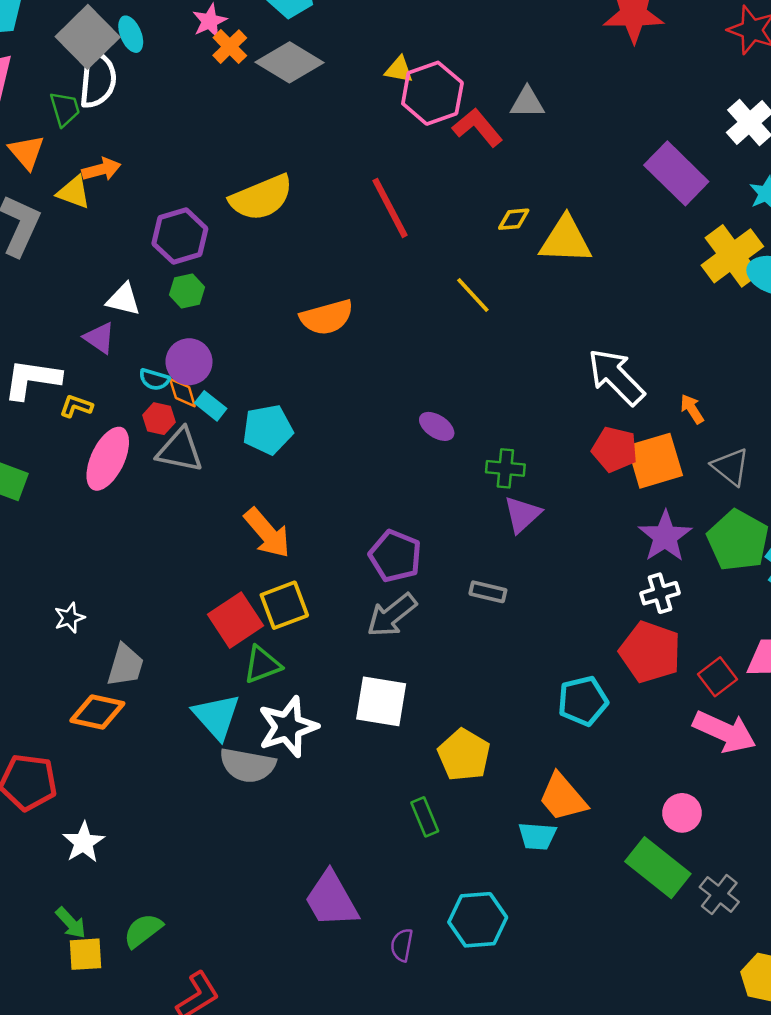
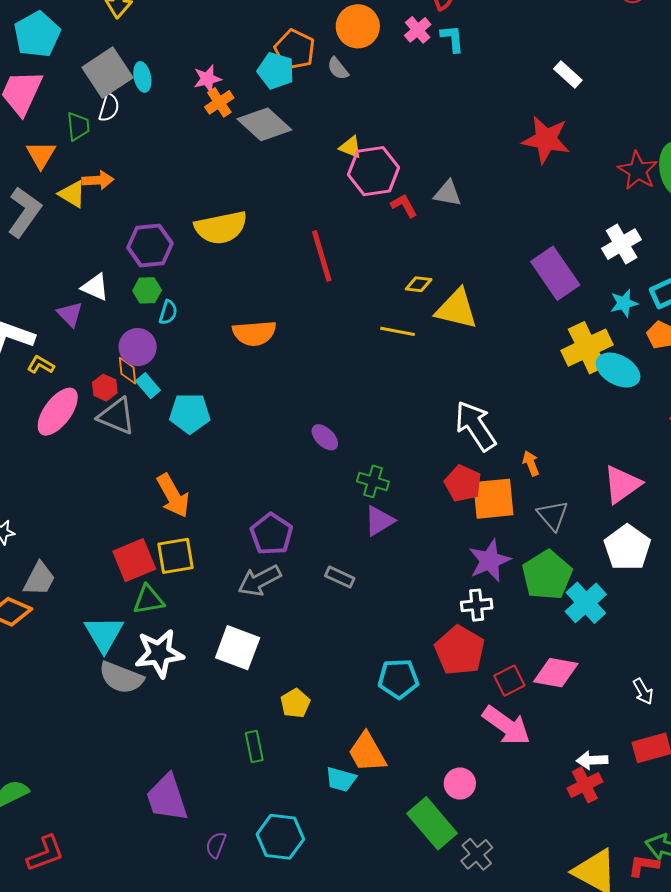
white semicircle: (98, 79) -> (109, 108), size x0.6
red L-shape: (477, 127) -> (404, 206), size x0.7
yellow line: (473, 295) -> (398, 331), moved, turned -48
cyan semicircle: (154, 379) -> (168, 312), moved, turned -100
yellow pentagon: (464, 755) -> (295, 703), size x0.7

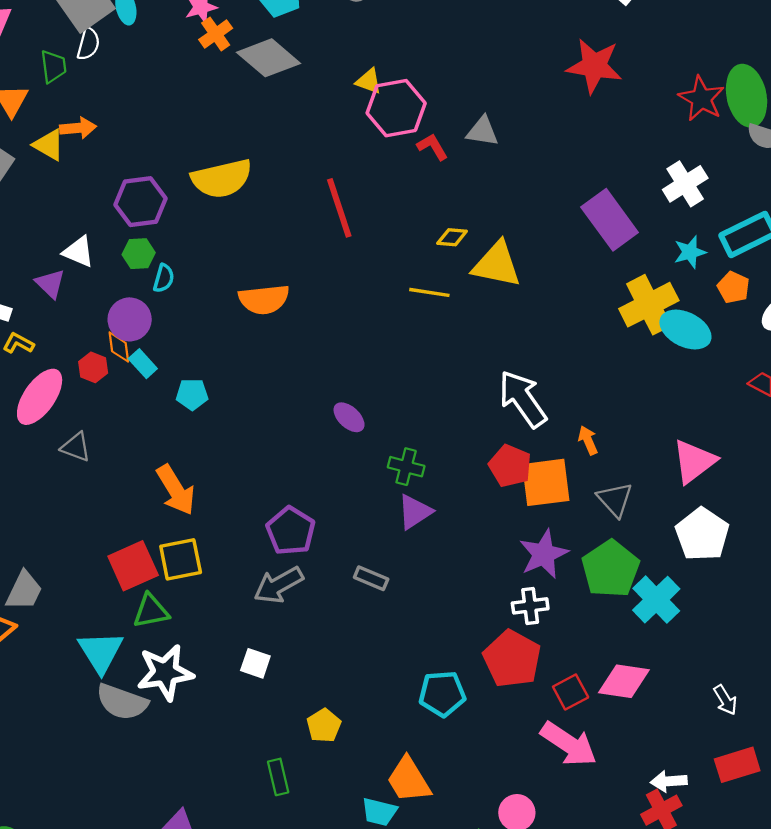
cyan pentagon: (190, 413) -> (192, 394), size x0.7
gray triangle: (117, 416) -> (76, 447), moved, size x0.7
white square: (238, 648) -> (255, 663), size x0.6

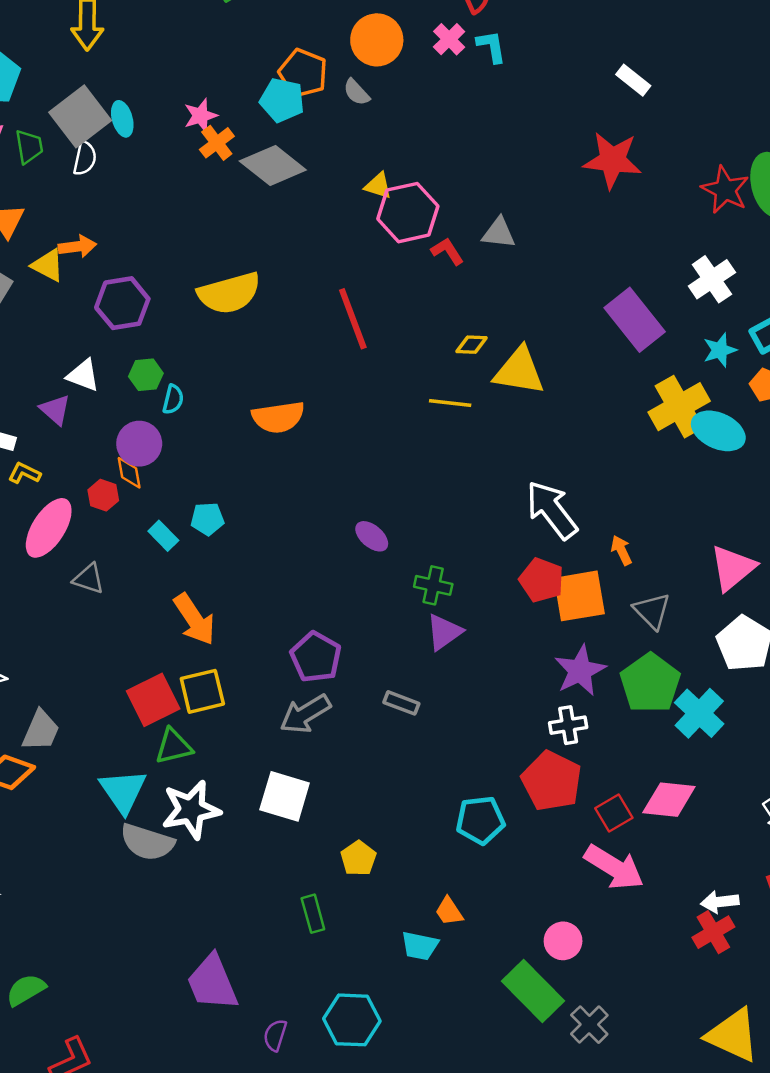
green trapezoid: (53, 66) -> (29, 147), moved
purple hexagon: (140, 202) -> (122, 303), moved
cyan rectangle: (143, 364) -> (163, 536), moved
white square: (255, 663) -> (285, 796), size x1.6
orange trapezoid: (409, 780) -> (449, 911), size x0.6

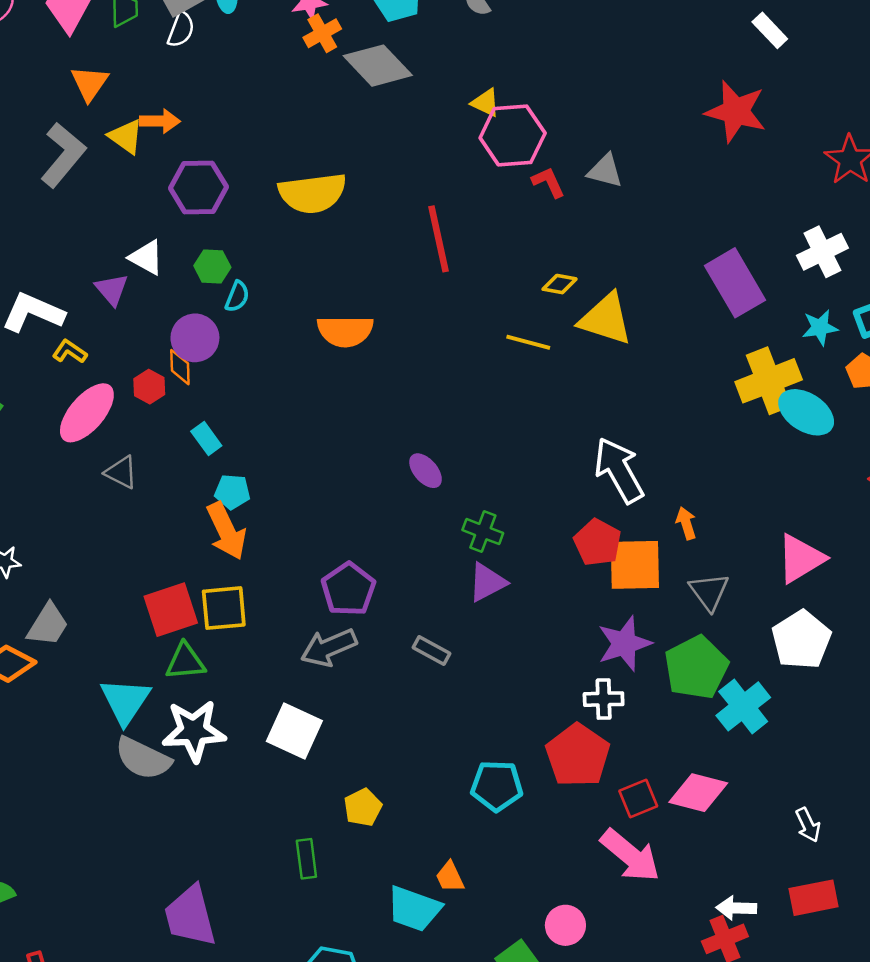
cyan pentagon: (207, 519) -> (232, 492), moved
cyan trapezoid: (420, 946) -> (414, 909), size x1.4

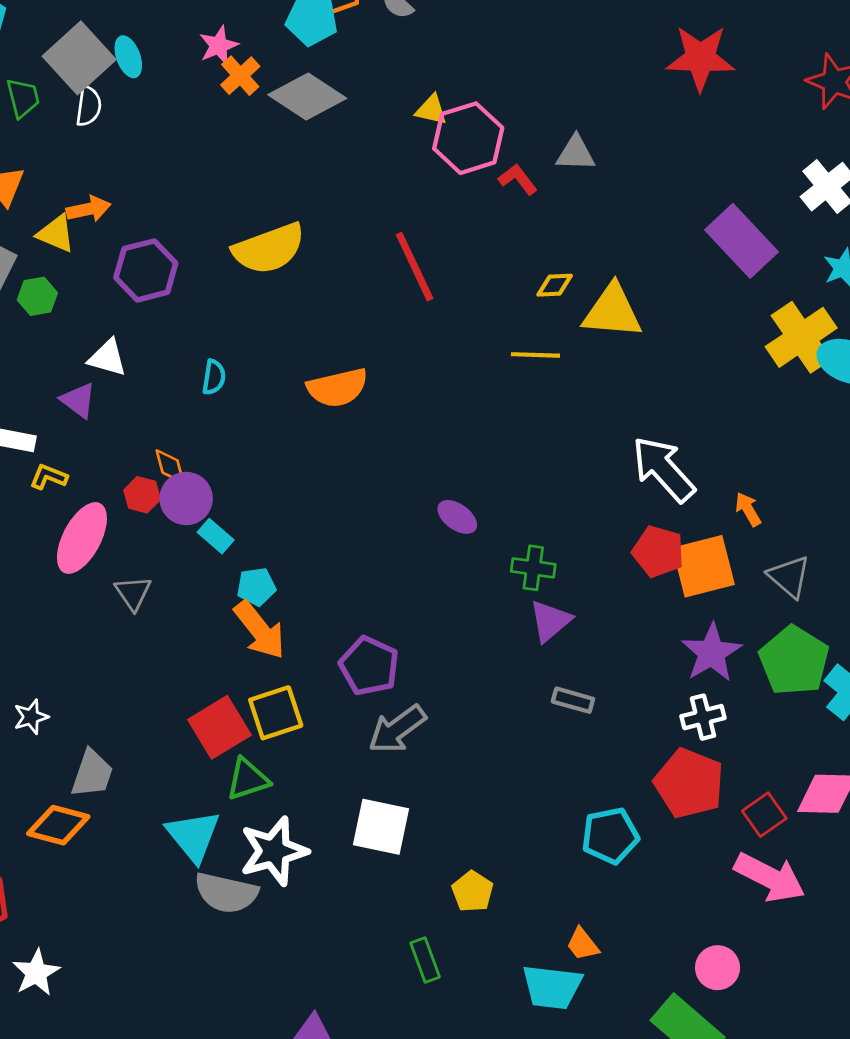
green hexagon: (212, 266) -> (37, 296), moved
purple circle: (195, 338) -> (186, 498), moved
gray triangle: (121, 472) -> (133, 593), turned 42
purple pentagon: (348, 589) -> (369, 666), moved
gray rectangle: (431, 650) -> (573, 700), moved

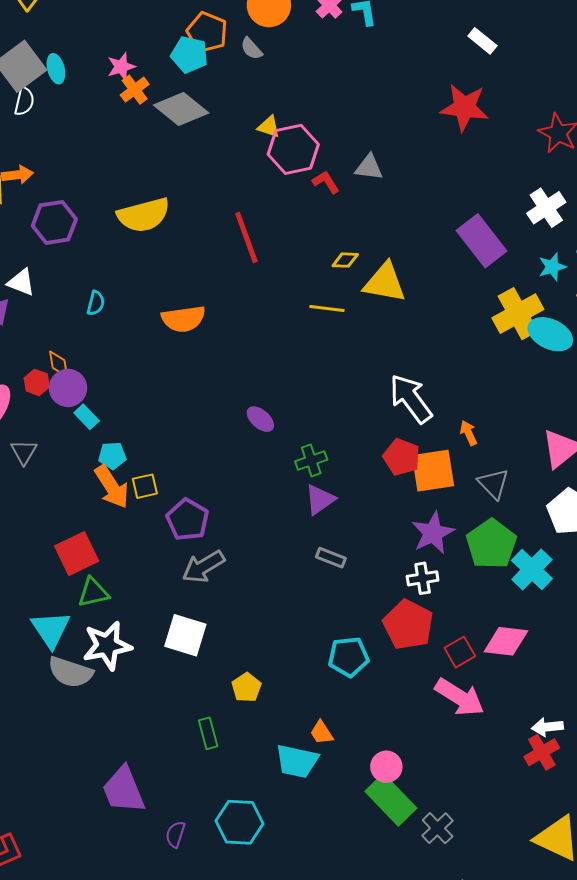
green cross: (533, 568) -> (311, 460), turned -32
yellow square: (276, 713) -> (145, 486), moved, size x0.7
pink circle: (718, 968) -> (386, 767), moved

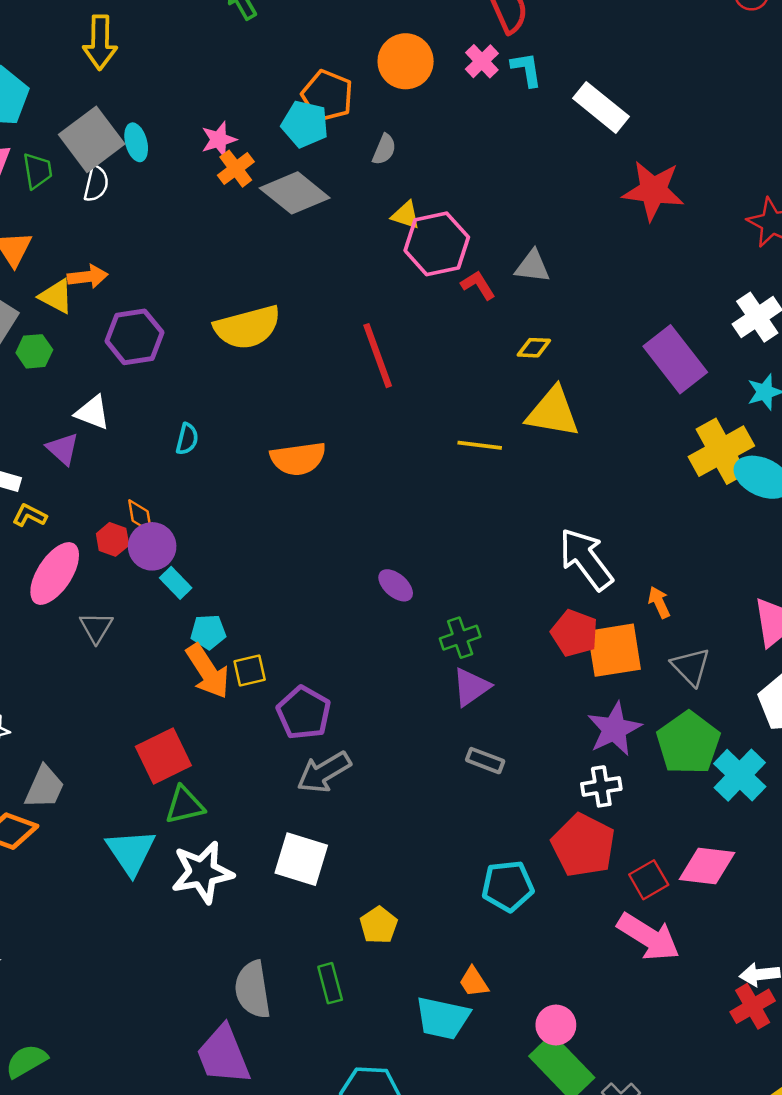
white rectangle: (482, 41) -> (601, 107), moved, size x1.5
gray semicircle: (252, 49) -> (384, 149), moved, turned -115
yellow diamond: (345, 260) -> (534, 348), moved
gray semicircle: (70, 672) -> (253, 990), moved, turned 63

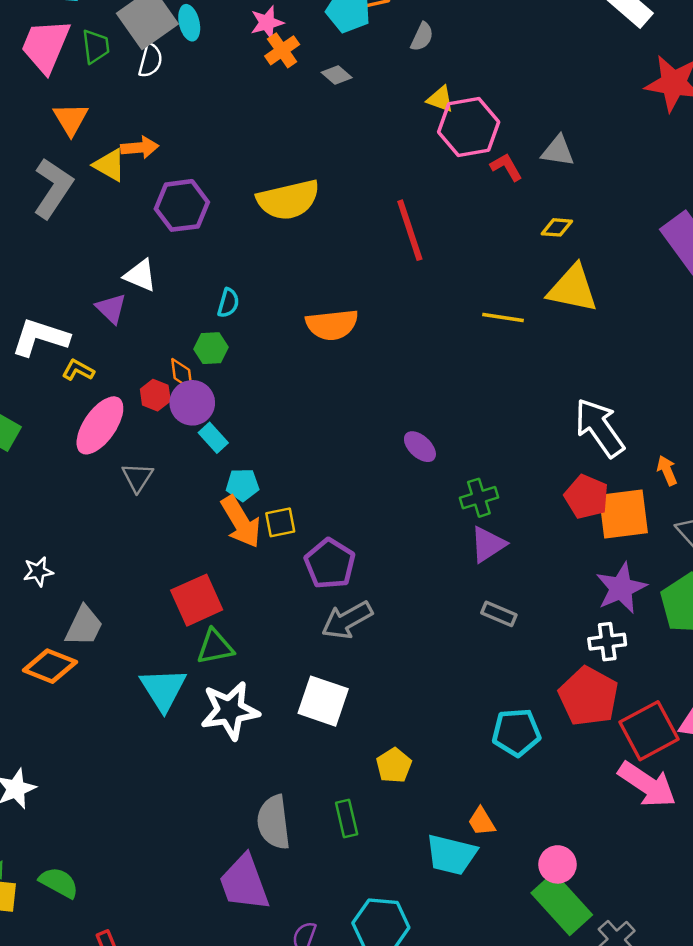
gray diamond: (295, 193) -> (337, 75), size x0.5
green hexagon: (34, 351) -> (211, 348), moved
red square: (649, 880) -> (649, 731), size x1.6
green semicircle: (26, 1061) -> (59, 883), turned 57

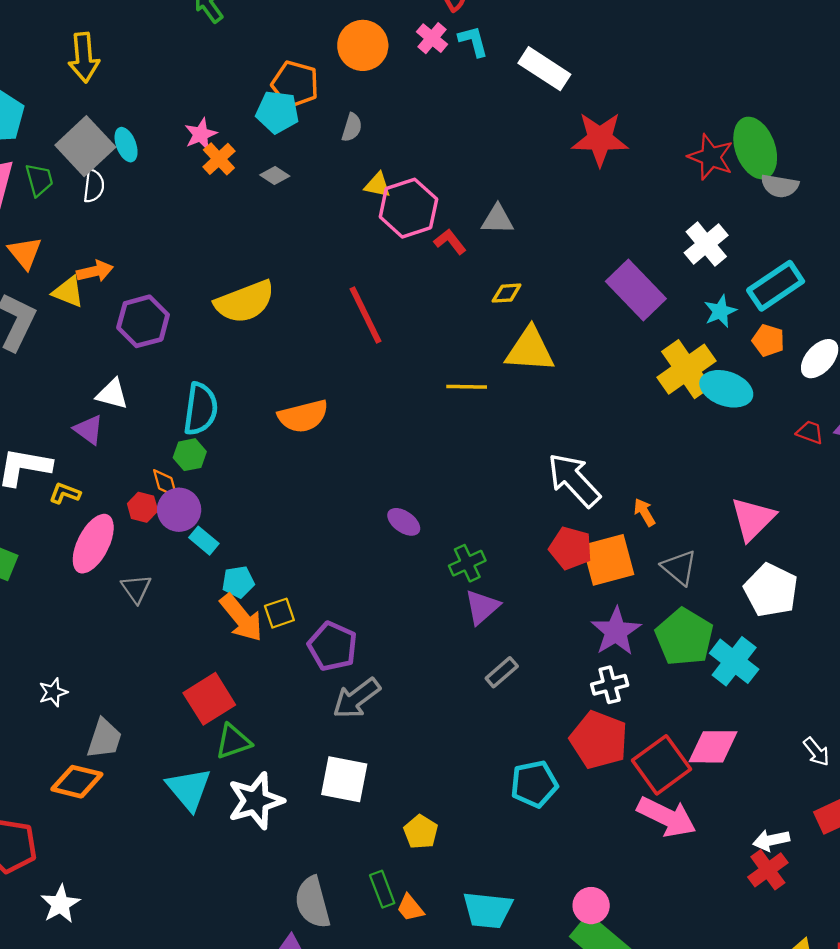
cyan semicircle: (228, 303) -> (201, 409), size x1.8
gray rectangle: (499, 614) -> (502, 672), turned -56
orange trapezoid: (482, 822) -> (410, 908), moved

